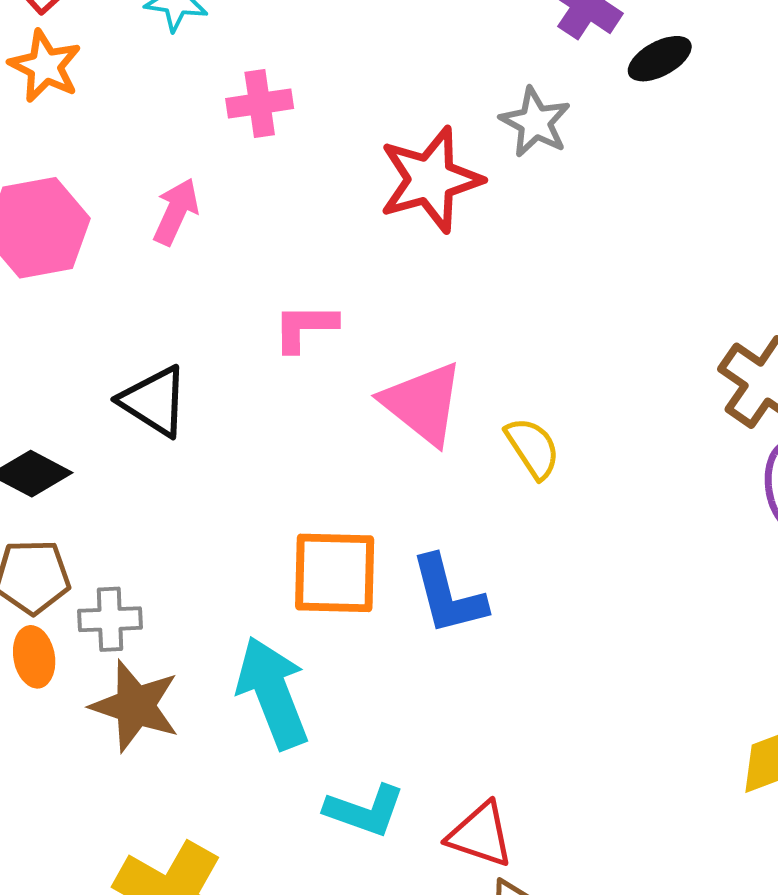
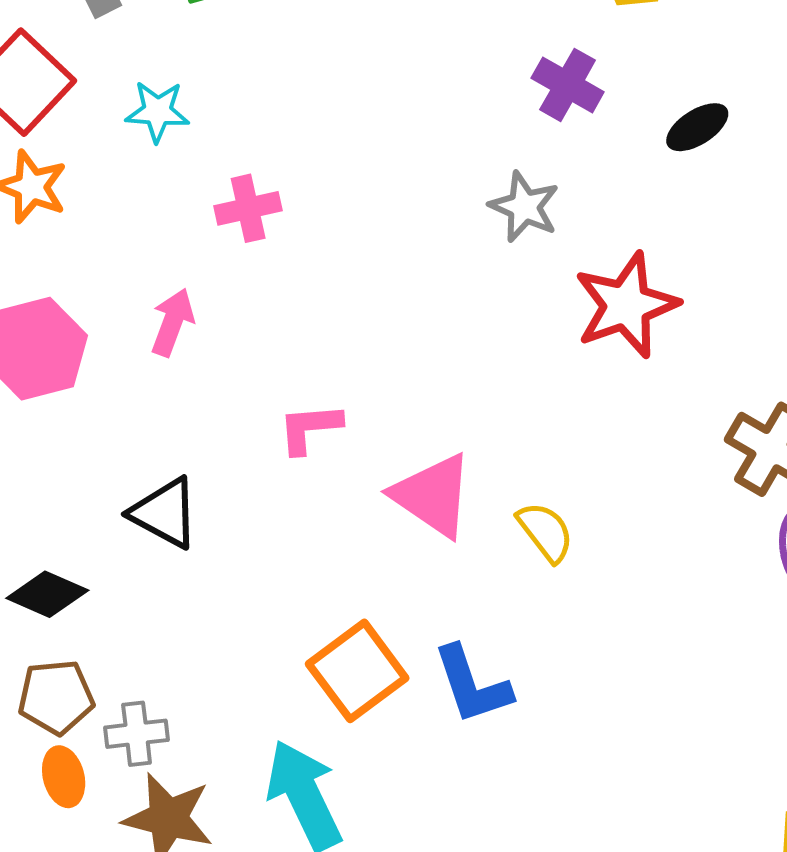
black ellipse: (660, 59) -> (697, 127), moved
red star: (430, 179) -> (626, 305), moved
orange square: (335, 573) -> (357, 671), turned -34

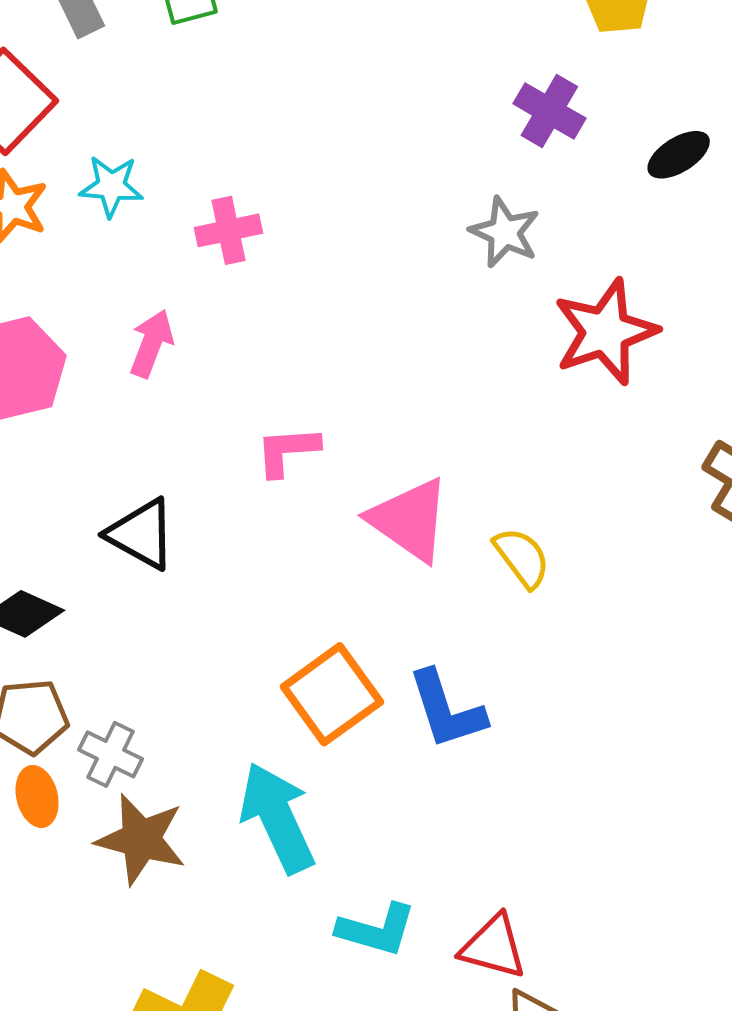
cyan star: (157, 111) -> (111, 186), moved
gray cross: (137, 734) -> (111, 754), turned 32

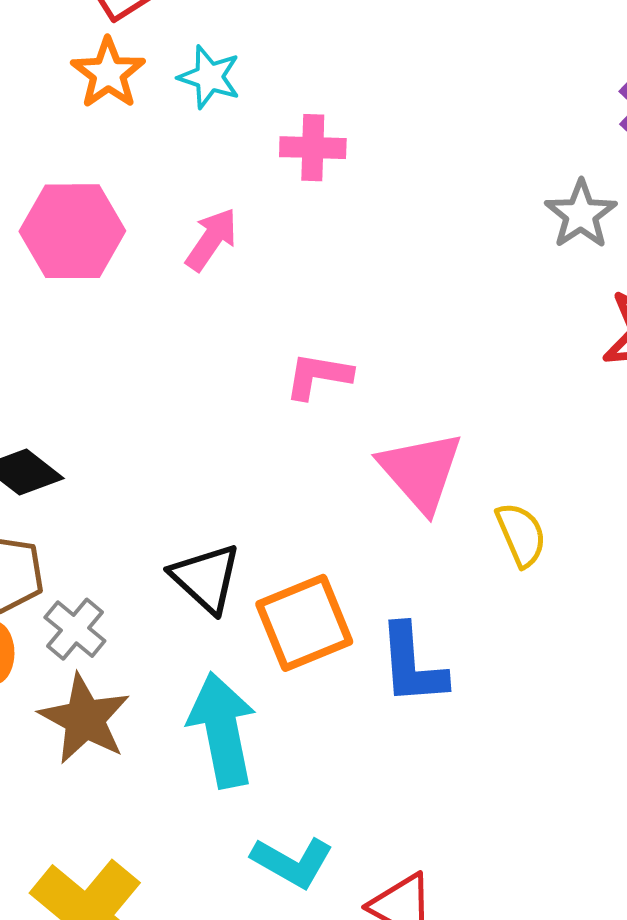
black triangle: (141, 534) -> (206, 578), moved

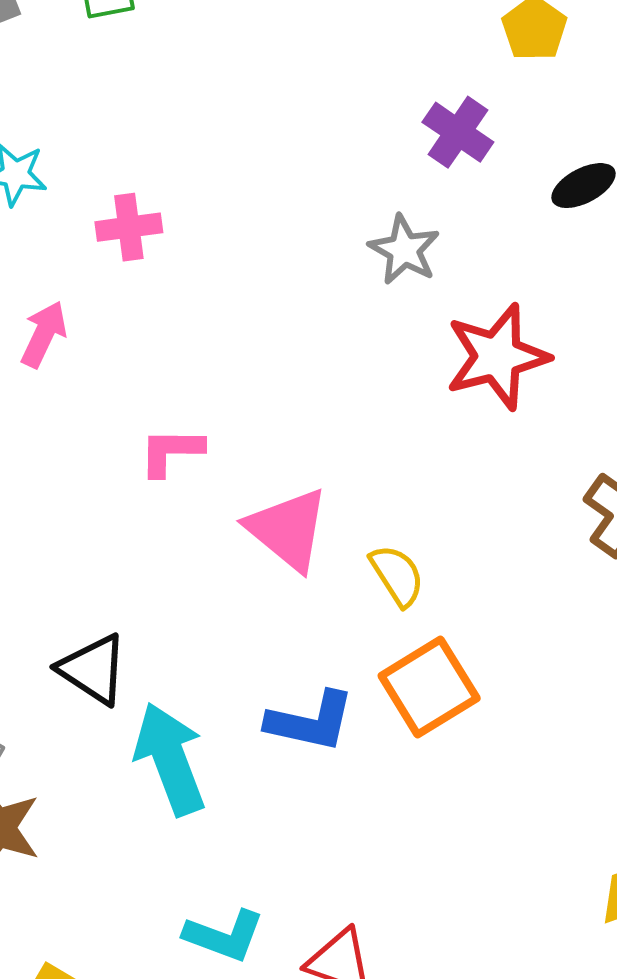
orange square: (304, 623) -> (429, 687), moved
blue L-shape: (412, 665) -> (311, 721), turned -64
cyan arrow: (222, 730) -> (170, 759), moved

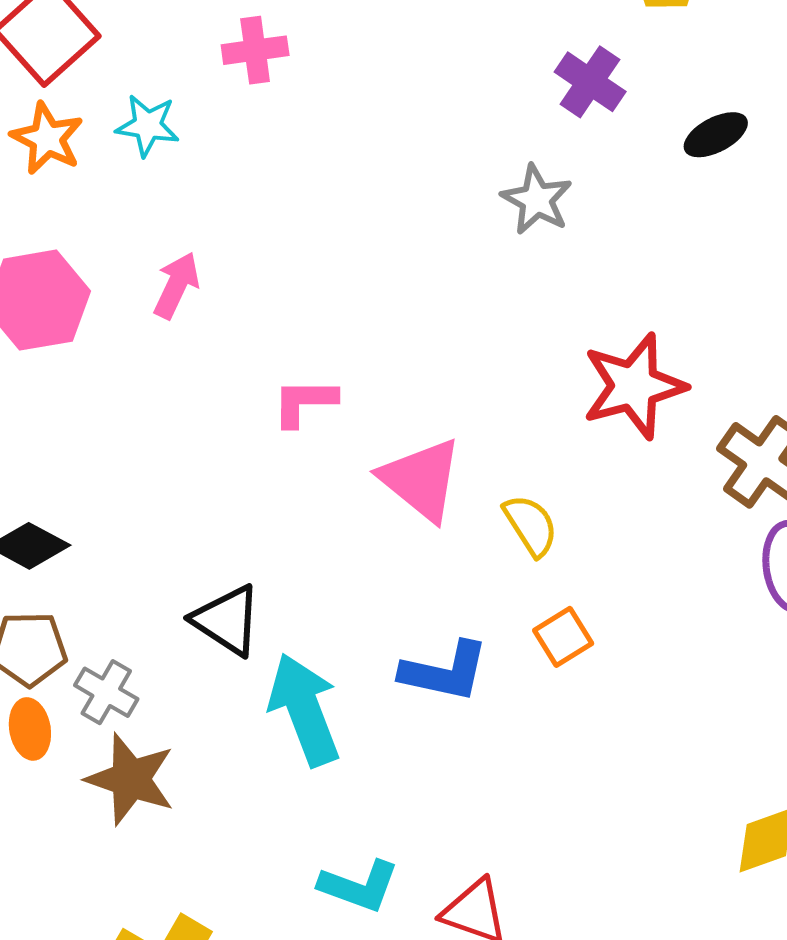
pink cross: (129, 227) -> (255, 50), moved
red star: (497, 357) -> (634, 386), moved
orange square: (429, 687) -> (563, 637), size x0.6

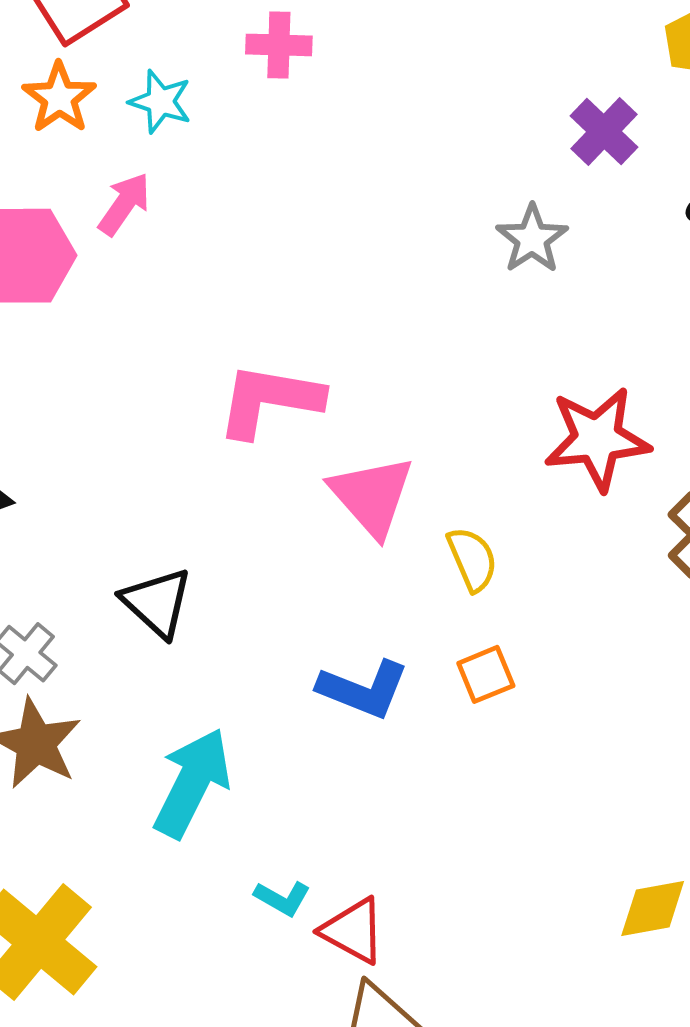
pink arrow: (176, 285) -> (124, 204), moved
pink L-shape: (304, 402) -> (269, 400), size x1.6
cyan arrow: (304, 710) -> (192, 783), moved, turned 38
cyan L-shape: (359, 886) -> (282, 898), moved, size x0.7

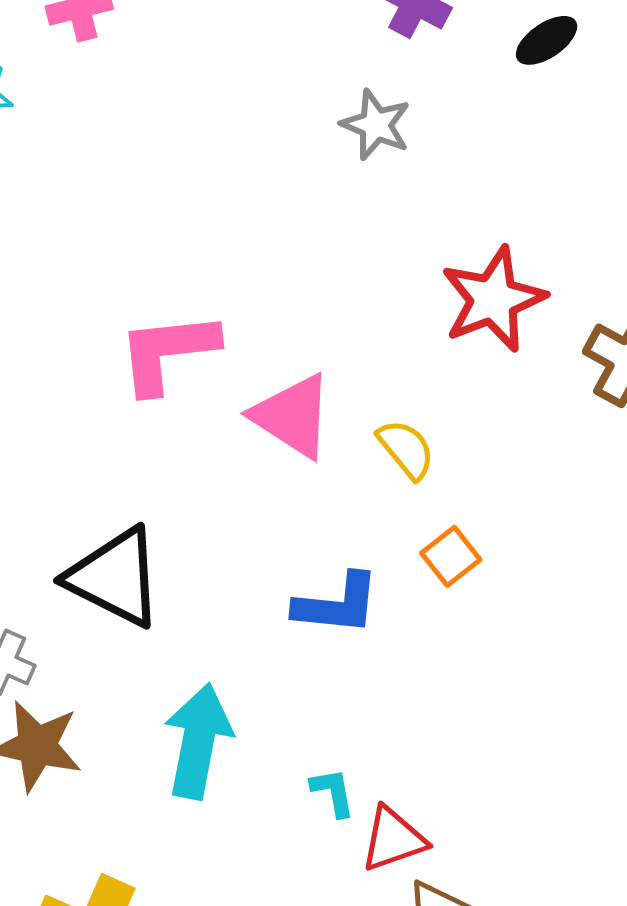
black triangle: (157, 603) -> (115, 577), size x1.4
cyan L-shape: (282, 898) -> (333, 792), moved, turned -114
red triangle: (353, 931) -> (393, 839), turned -32

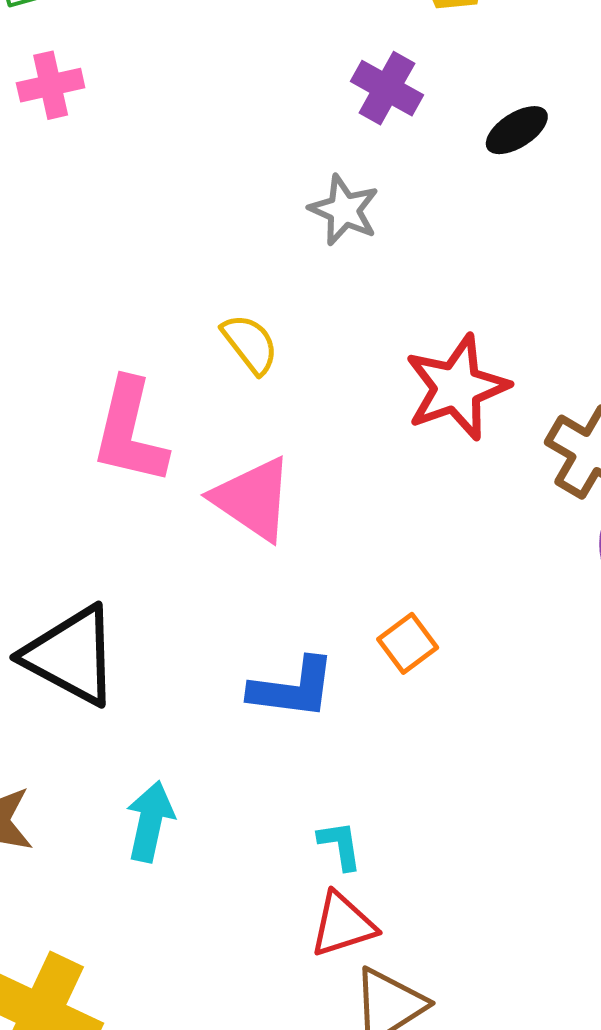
pink L-shape: (167, 352) -> (130, 432), turned -72
yellow semicircle: (406, 449) -> (250, 344), moved
cyan arrow: (198, 741) -> (150, 821), size x0.7
cyan L-shape: (333, 792) -> (340, 845), moved

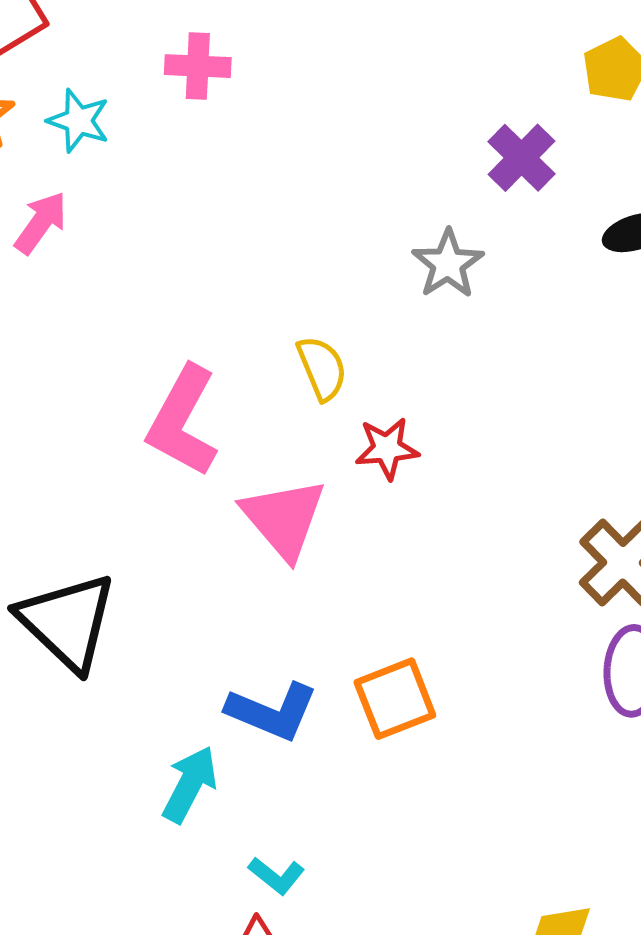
red star: (457, 387) -> (387, 448), moved, size x0.6
orange square: (408, 643) -> (395, 699), size x1.4
cyan arrow: (150, 821) -> (190, 784), moved
cyan L-shape: (340, 845) -> (276, 876), turned 122

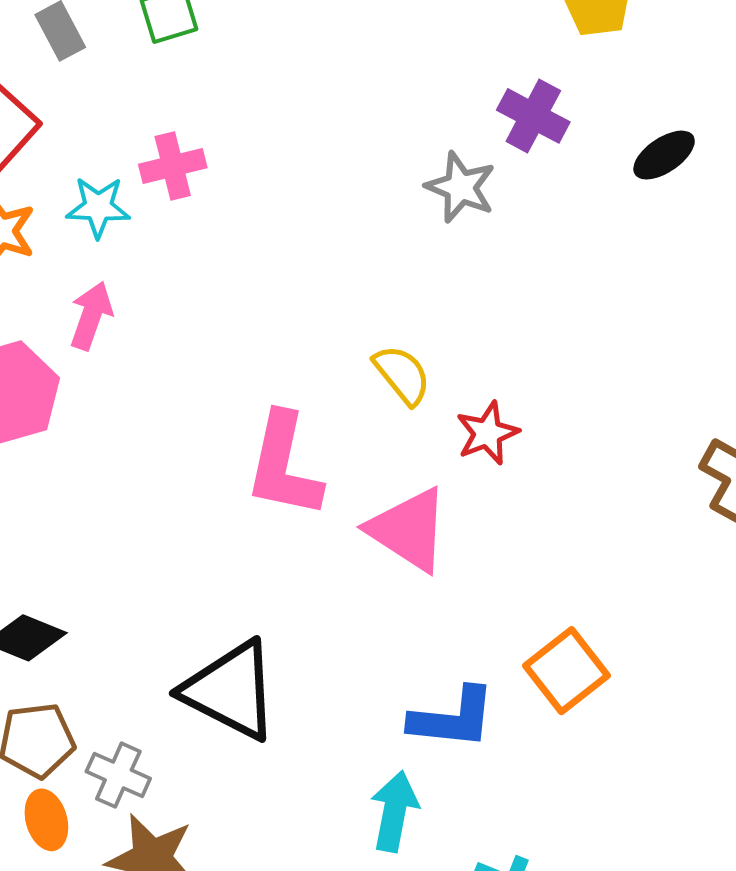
pink cross: (198, 66) -> (173, 166), moved
gray star: (448, 264) -> (461, 187), moved

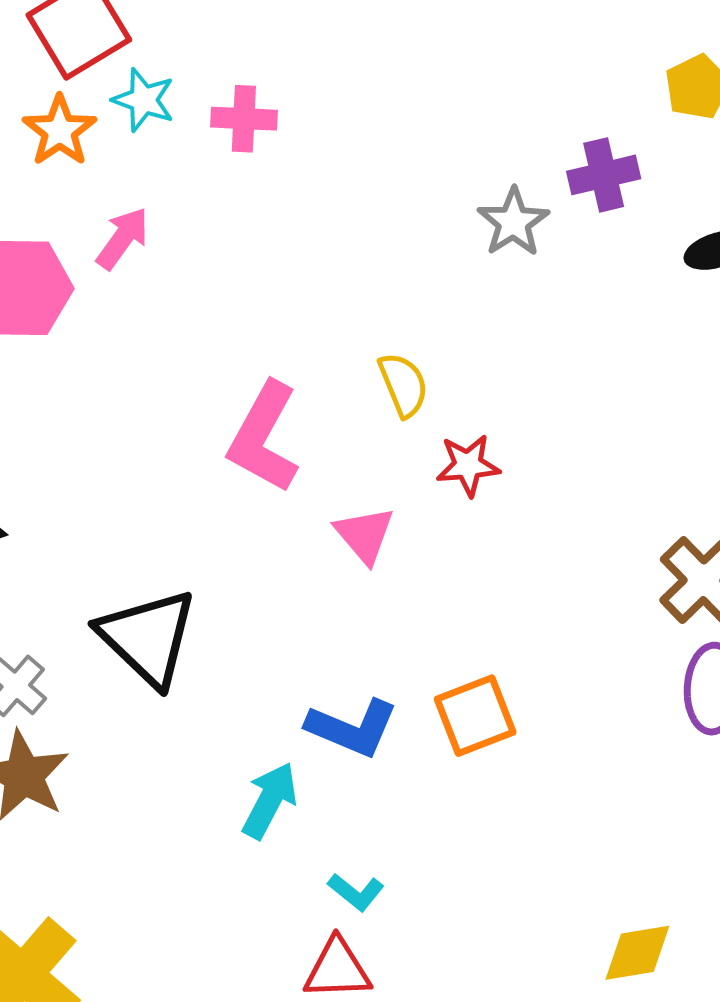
purple cross: (533, 116) -> (604, 175), turned 32
cyan star: (98, 207) -> (144, 100), moved
pink triangle: (408, 530) -> (365, 535), size x0.7

